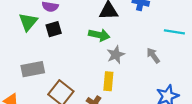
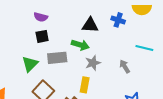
green triangle: (28, 22) -> (30, 64), moved
gray rectangle: (33, 69) -> (57, 58), moved

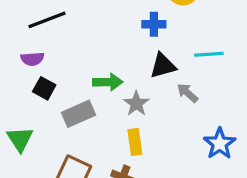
black triangle: (90, 25) -> (163, 66), moved
black square: (42, 36) -> (44, 88), turned -32
green triangle: (30, 64) -> (20, 139), moved

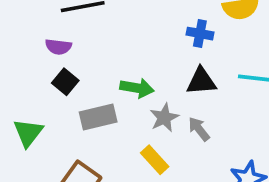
gray arrow: (187, 93) -> (199, 129), moved
yellow rectangle: (135, 142) -> (155, 160), turned -45

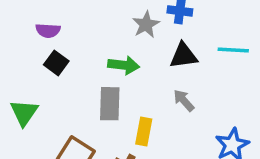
gray rectangle: (98, 117) -> (110, 104), moved, turned -72
gray star: (164, 118) -> (146, 25), moved
yellow rectangle: (155, 160) -> (144, 131), turned 56

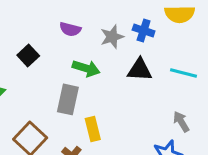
purple semicircle: (48, 31) -> (70, 29), moved
gray arrow: (184, 100) -> (181, 122), moved
yellow rectangle: (144, 131) -> (93, 129), turned -35

